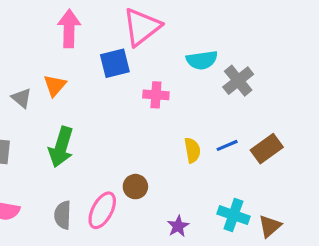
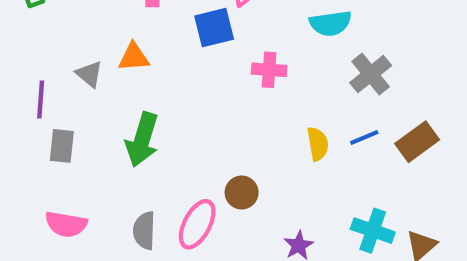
gray cross: (238, 81) -> (371, 74), moved
orange triangle: (55, 85) -> (134, 57), turned 45

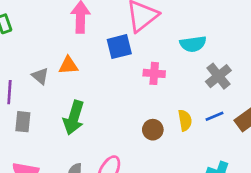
brown circle: (242, 192) -> (153, 130), moved

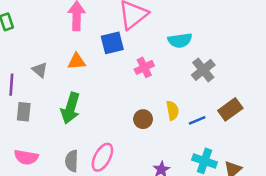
orange triangle: (68, 65) -> (77, 61), moved
pink cross: (154, 73) -> (144, 67), turned -30
blue line: (214, 116) -> (197, 120), moved

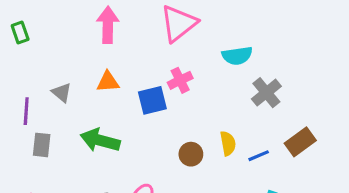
blue square: (112, 43) -> (152, 100), moved
pink cross: (144, 67) -> (180, 80), moved
green arrow: (70, 108) -> (100, 140), turned 88

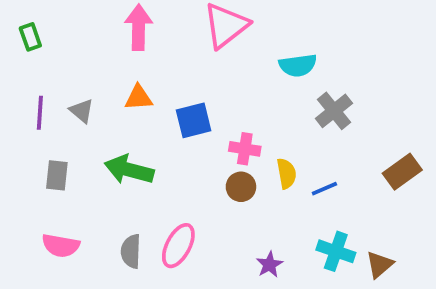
pink cross: (180, 80) -> (245, 149), moved, turned 35
purple line: (26, 111) -> (40, 113), moved
brown rectangle: (300, 142) -> (402, 172), moved

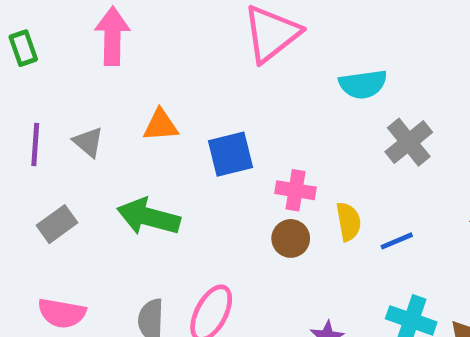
pink arrow: (139, 27) -> (112, 36), moved
gray rectangle: (57, 175) -> (57, 224), turned 48

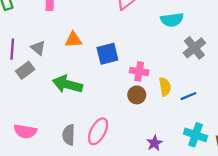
gray rectangle: (57, 224) -> (25, 70), moved

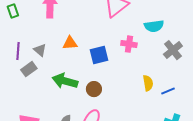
pink cross: (139, 71) -> (129, 44), moved
brown circle: (137, 95) -> (94, 89), moved

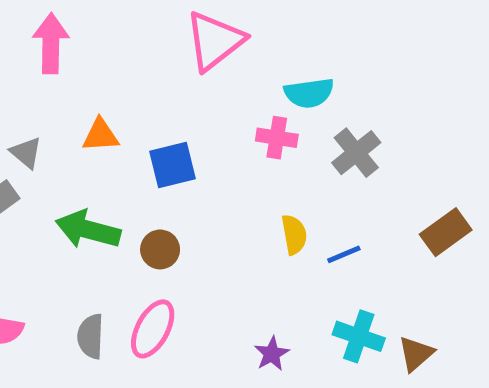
pink cross: (129, 44) -> (277, 138), moved

